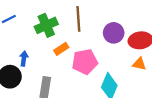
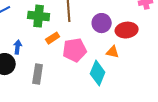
green cross: (46, 25) -> (39, 16), turned 30
orange triangle: (139, 64) -> (113, 52), moved

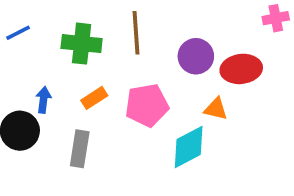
orange rectangle: (53, 38) -> (94, 98), moved
cyan diamond: (98, 73) -> (189, 147), turned 40

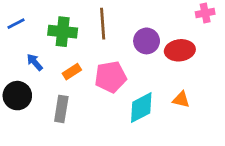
blue arrow: (43, 100) -> (35, 62), moved, turned -48
orange triangle: (216, 109) -> (181, 100), moved

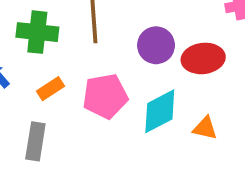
cyan diamond: (141, 108) -> (160, 111), moved

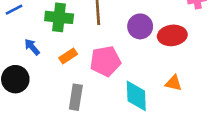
cyan diamond: (160, 111) -> (136, 96), moved, turned -64
gray rectangle: (35, 141) -> (76, 97), moved

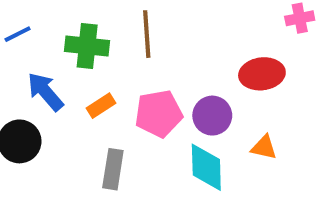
purple circle: (140, 26) -> (212, 116), moved
blue arrow: (32, 47) -> (45, 92), size x1.5

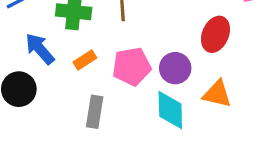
red ellipse: (262, 74) -> (215, 34), turned -60
orange triangle: (264, 147) -> (217, 94), size x1.4

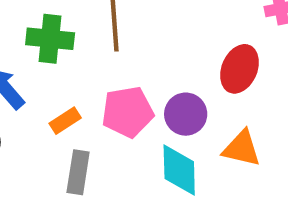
orange rectangle: (85, 60) -> (65, 121), moved

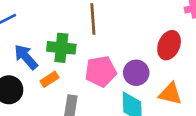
green cross: (50, 39) -> (61, 48), moved
orange rectangle: (65, 121) -> (50, 79), moved

